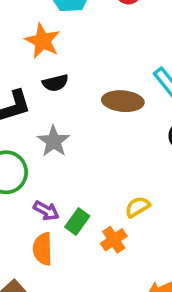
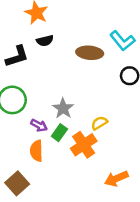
gray star: (54, 141) -> (63, 108), moved
orange cross: (114, 240) -> (84, 145), size x1.5

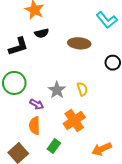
cyan L-shape: (122, 41) -> (107, 20), moved
yellow semicircle: (99, 123) -> (82, 89), moved, turned 104
green rectangle: (59, 133) -> (54, 146), moved

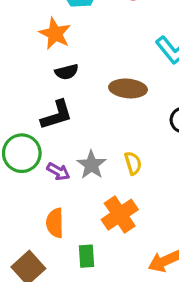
black L-shape: (18, 46) -> (57, 115), moved
purple arrow: (37, 104) -> (58, 171), moved
green rectangle: (54, 146) -> (87, 256), turned -40

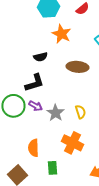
orange star: (55, 34) -> (61, 34), moved
purple arrow: (58, 171) -> (35, 106), moved
orange cross: (120, 215) -> (72, 143), turned -30

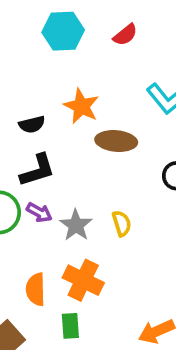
orange star: (61, 34) -> (81, 106), moved
black semicircle: (40, 57) -> (32, 125), moved
orange cross: (72, 143) -> (83, 280), moved

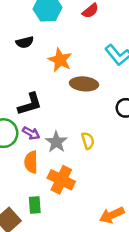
black semicircle: (32, 125) -> (25, 42), moved
orange semicircle: (36, 289) -> (31, 162), moved
green rectangle: (70, 326) -> (35, 205), moved

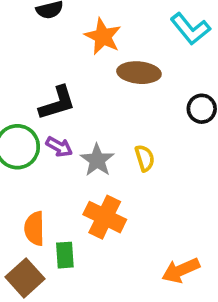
orange semicircle: (31, 162) -> (34, 228), moved

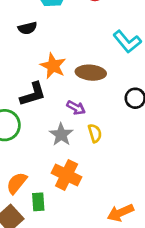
orange star: (103, 36) -> (53, 66), moved
purple arrow: (59, 147) -> (76, 108), moved
orange semicircle: (34, 228) -> (17, 183), turned 40

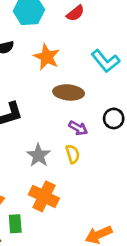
orange star: (53, 66) -> (47, 57), moved
purple arrow: (76, 108) -> (78, 128), moved

